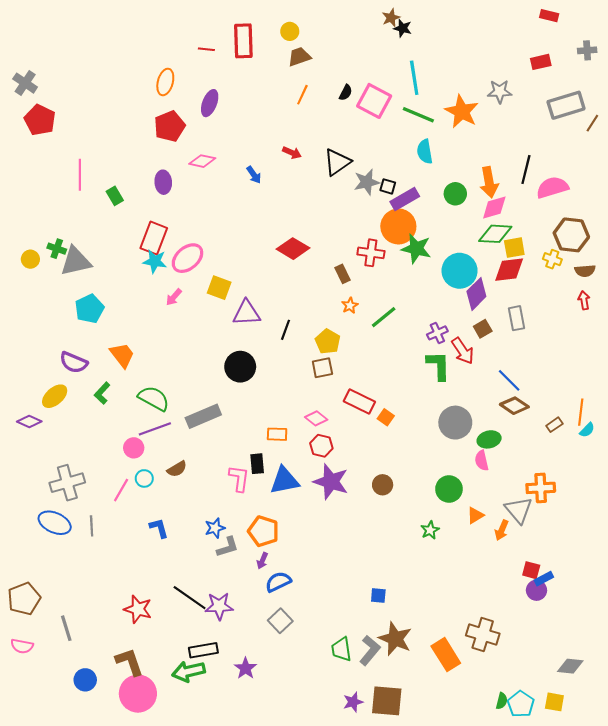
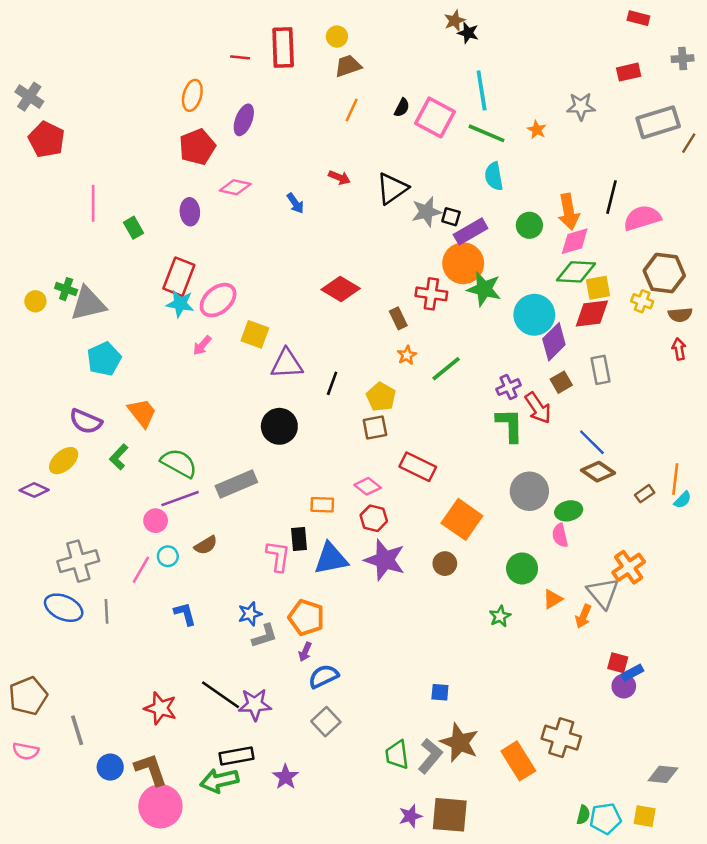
orange star: (462, 112) -> (537, 130), size x0.5
orange square: (386, 417) -> (462, 519), moved, size x2.0
orange cross: (541, 488) -> (629, 567), turned -32
blue circle: (85, 680) -> (110, 767), moved
cyan pentagon: (521, 704) -> (605, 819), turned 30

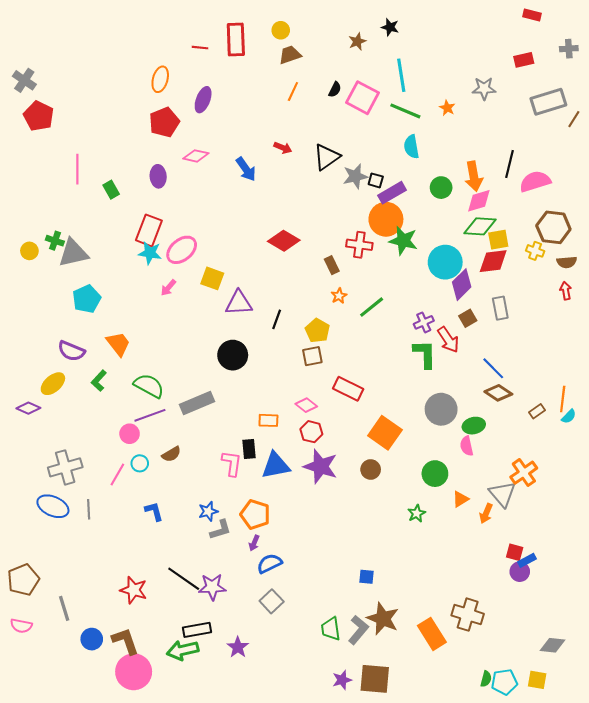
brown star: (455, 21) -> (357, 41), moved
blue arrow: (295, 203) -> (246, 169), size x1.4

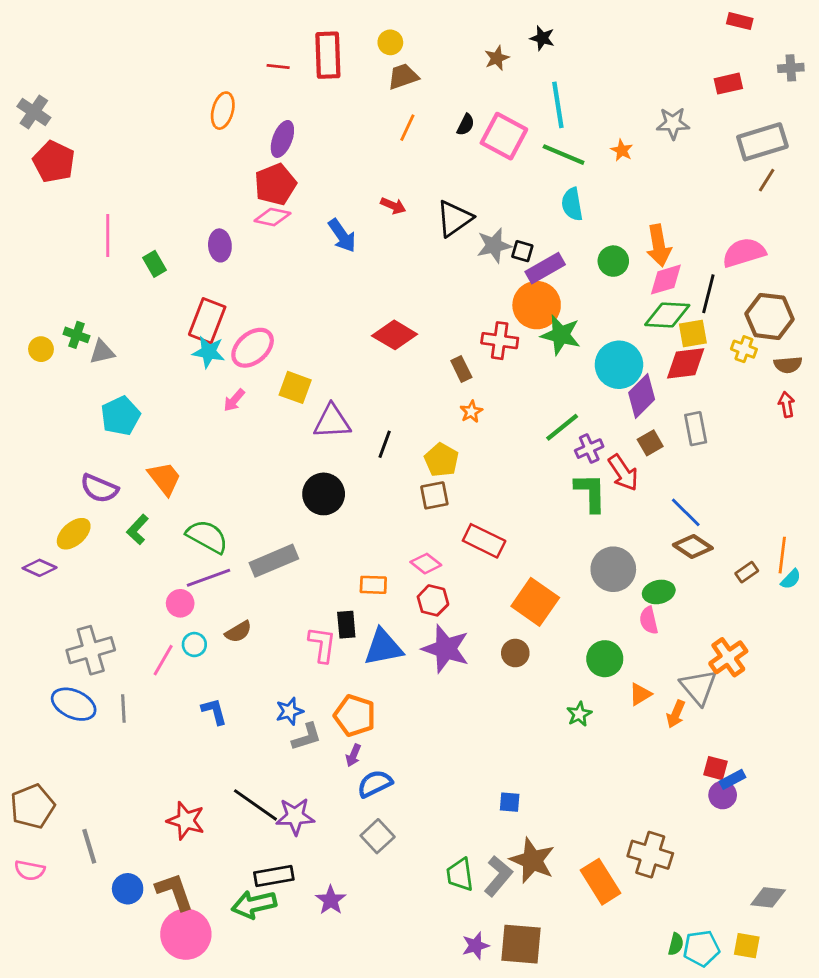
brown line: (574, 119) -> (767, 180), moved
red pentagon: (164, 122) -> (275, 184), moved
black line: (510, 164) -> (708, 294), moved
gray triangle: (73, 253) -> (102, 352), size x0.6
green line: (372, 307) -> (562, 427), moved

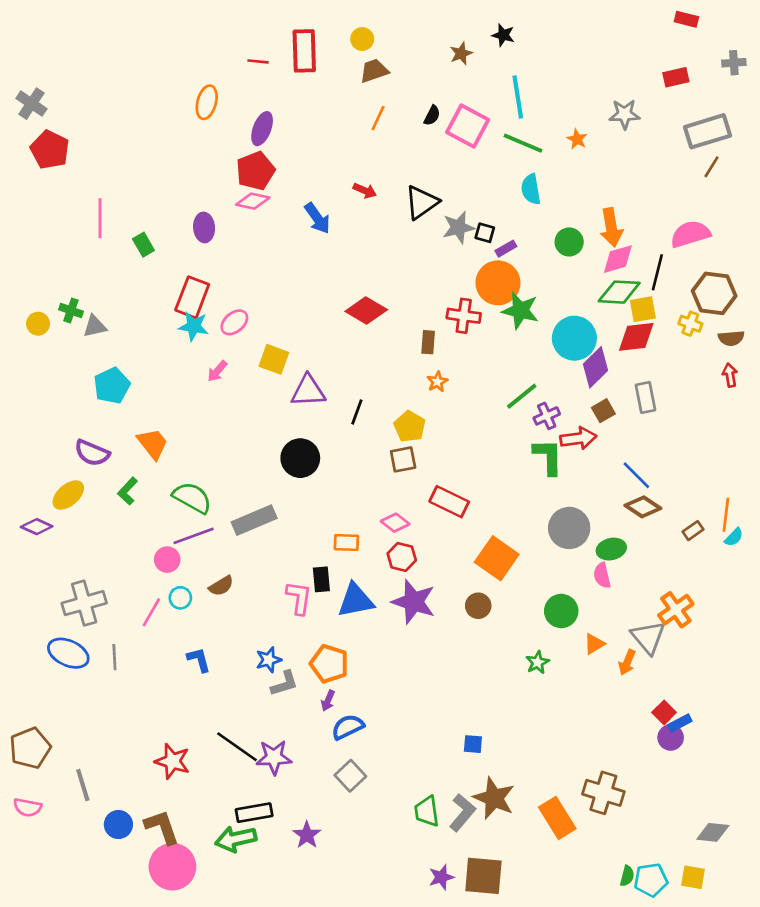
purple rectangle: (545, 268) -> (506, 249), size x0.6
pink ellipse: (253, 348) -> (234, 322), size x0.7
brown rectangle: (461, 369) -> (428, 342), turned 30
red arrow: (623, 473) -> (578, 438), turned -64
red square: (716, 768) -> (664, 712), turned 30

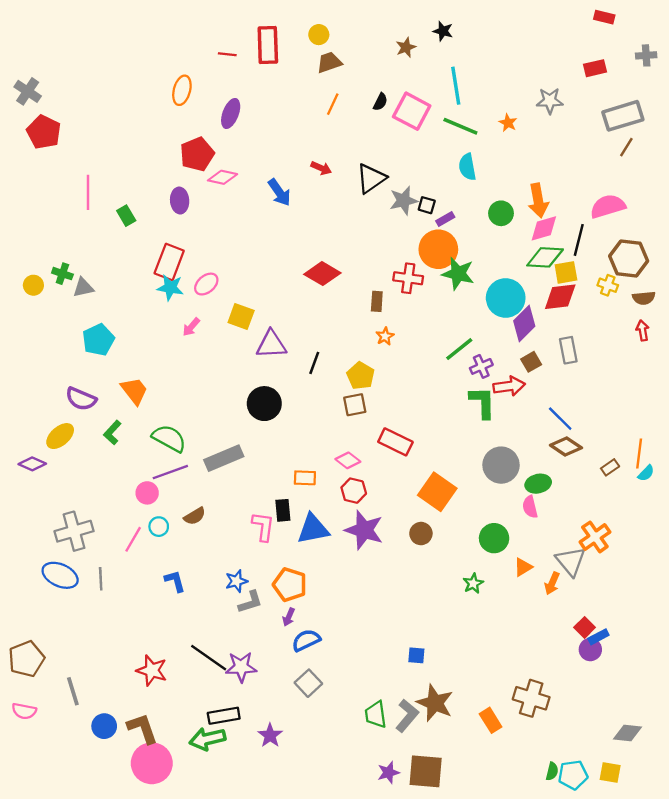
red pentagon: (255, 171) -> (197, 154), moved
orange rectangle: (557, 818) -> (491, 720), size x0.7

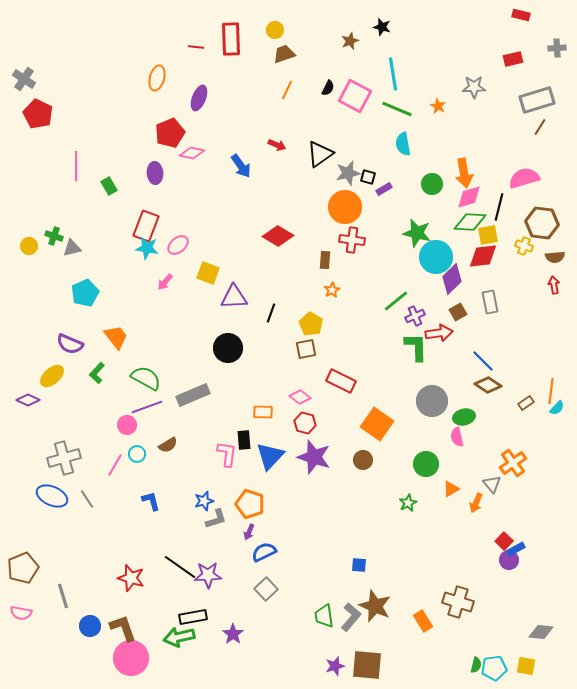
orange circle: (438, 249) -> (345, 207), moved
green star: (458, 274) -> (417, 233), moved
blue triangle: (313, 529) -> (270, 456), turned -36
gray triangle: (571, 561) -> (492, 484), size x0.7
gray line: (101, 579) -> (87, 499), turned -30

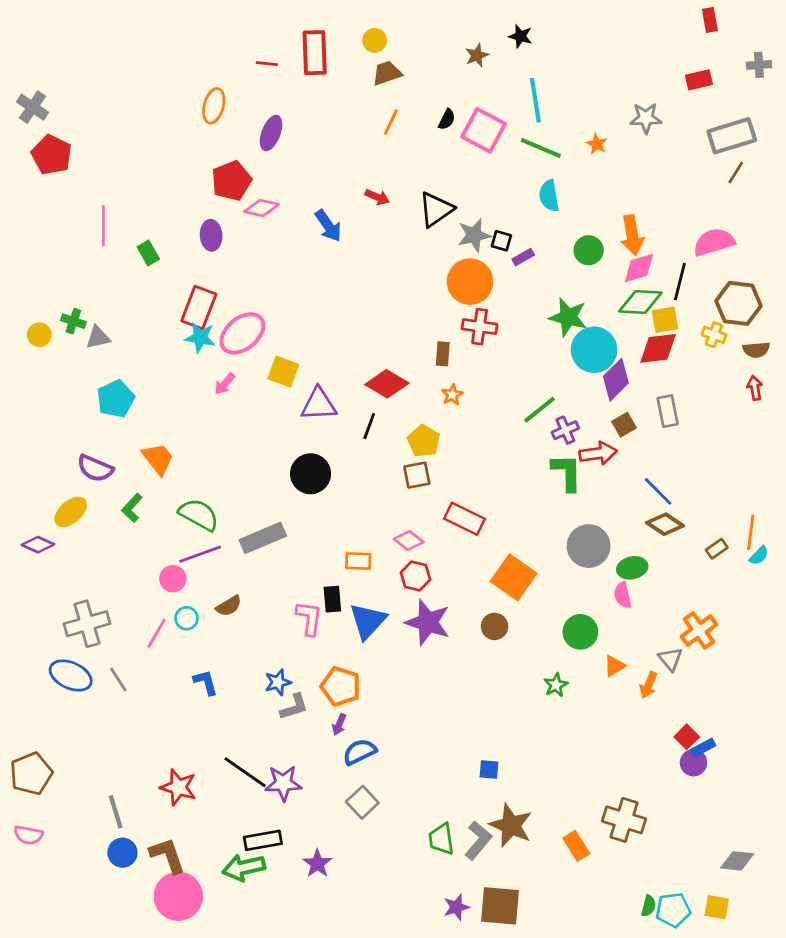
red rectangle: (521, 15) -> (710, 20), turned 66
red diamond: (278, 236) -> (387, 384), moved
pink ellipse: (178, 245) -> (242, 333), size x1.6
gray line: (63, 596) -> (116, 812), moved

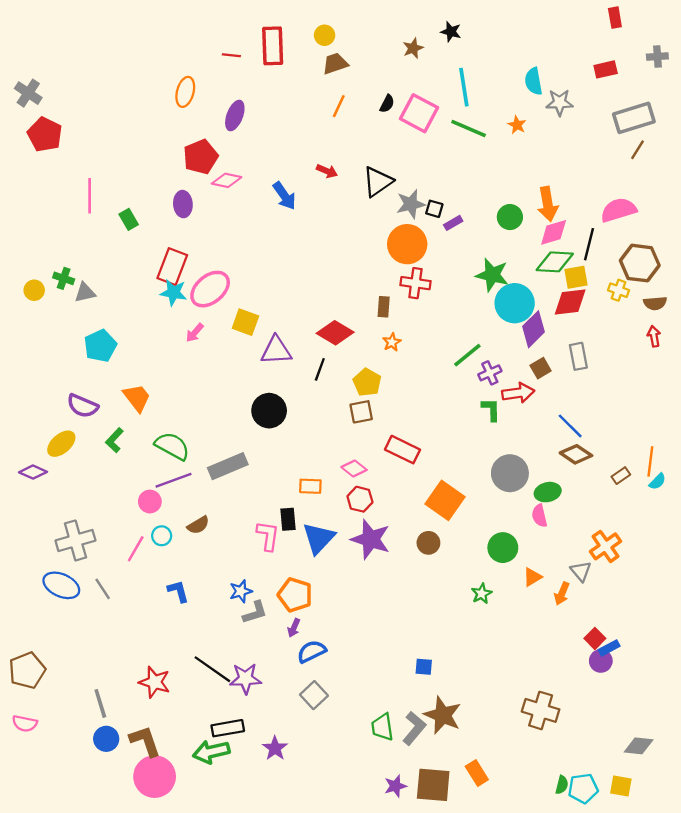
cyan semicircle: (549, 196) -> (534, 81), moved
green L-shape: (567, 472) -> (491, 409), size x0.7
orange rectangle: (576, 846) -> (477, 773), moved

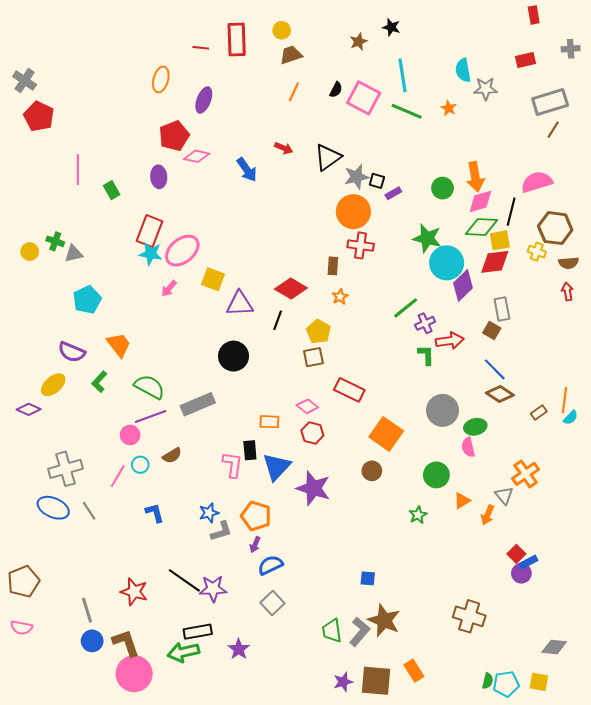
brown square: (541, 368) -> (492, 330), moved, turned -30
purple star: (371, 539) -> (313, 488), moved

